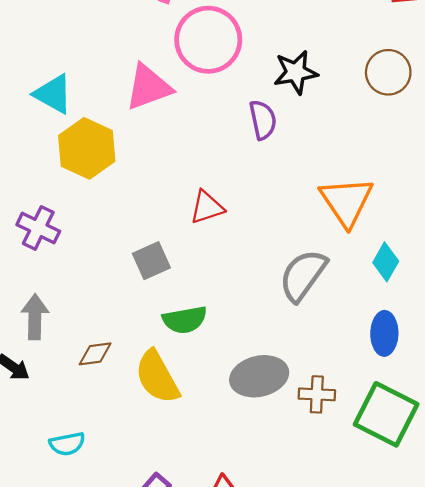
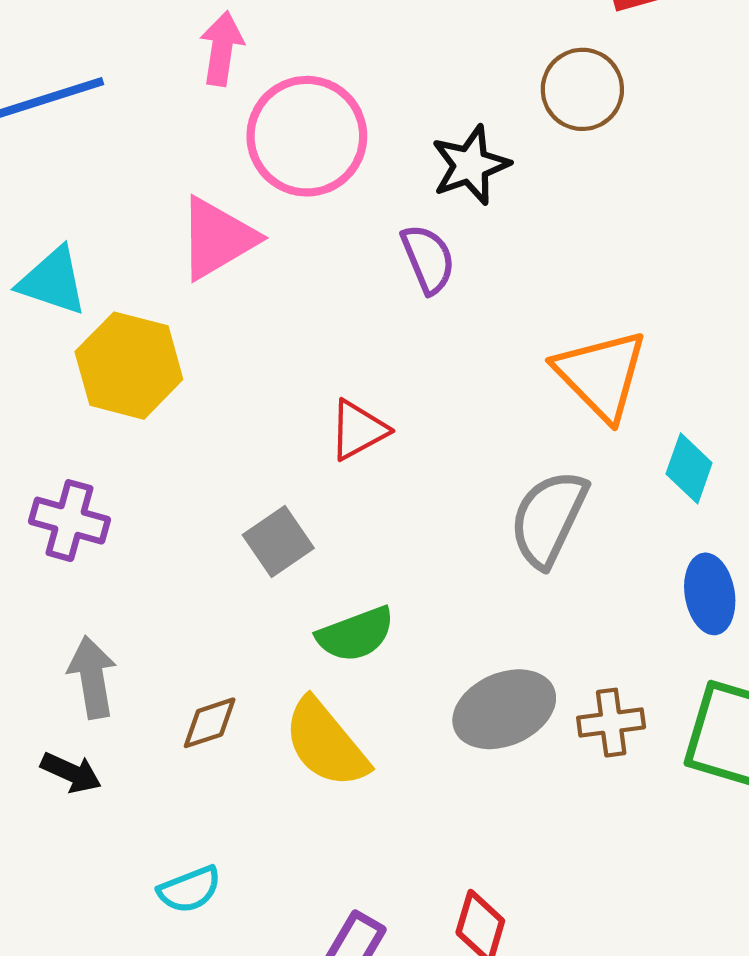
brown circle: (388, 72) -> (582, 89), moved

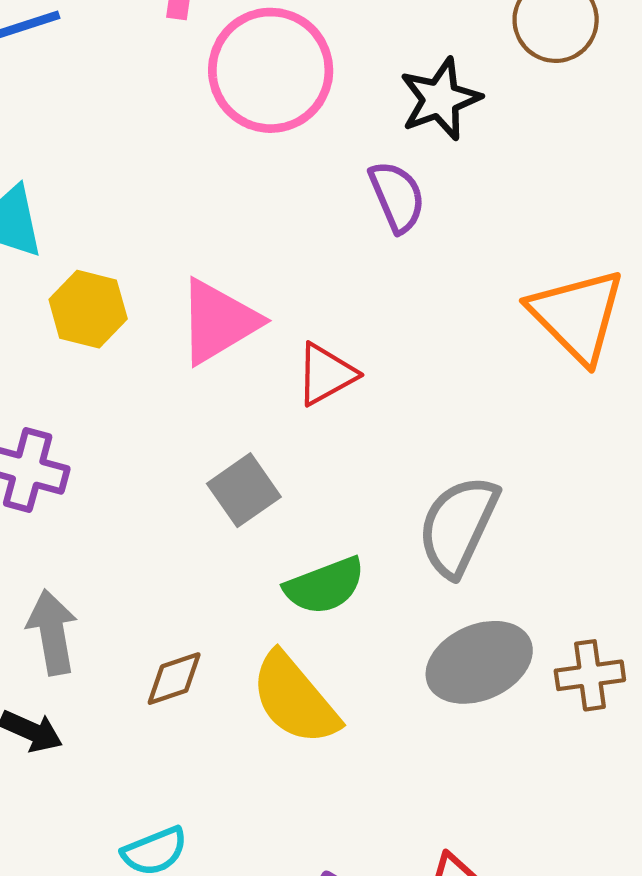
pink triangle: (217, 238) -> (218, 322), moved
yellow hexagon: (129, 366) -> (88, 309), size x0.7
gray semicircle: (548, 518) -> (458, 526), moved

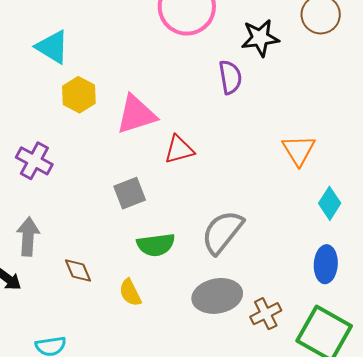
orange triangle: (577, 315) -> (299, 150), size x0.7
brown cross: (590, 675) -> (266, 314), turned -32
brown diamond: (174, 679) -> (78, 270), turned 72
yellow semicircle: (295, 699) -> (130, 293), size x0.6

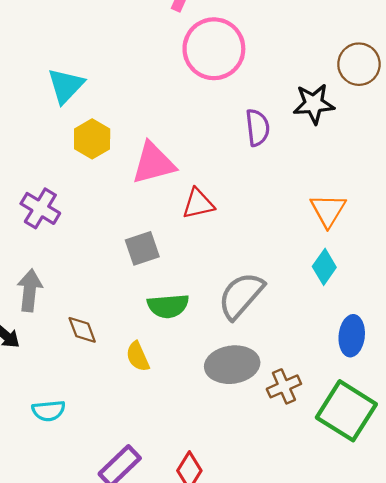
black star: (260, 38) -> (314, 104), moved
cyan triangle: (52, 47) -> (66, 86), turned 39
cyan diamond: (330, 203) -> (324, 267), moved

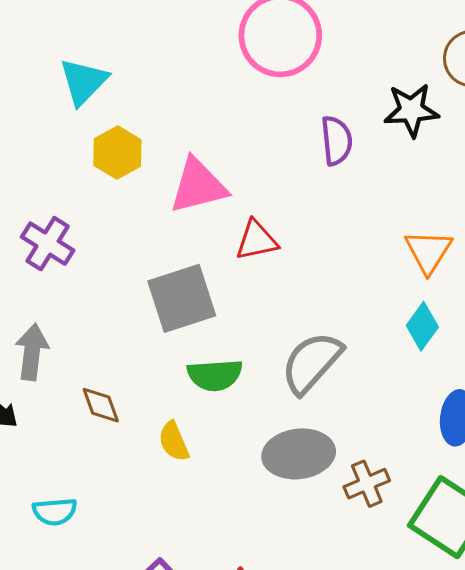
gray square: (142, 248) -> (182, 298), size x1.5

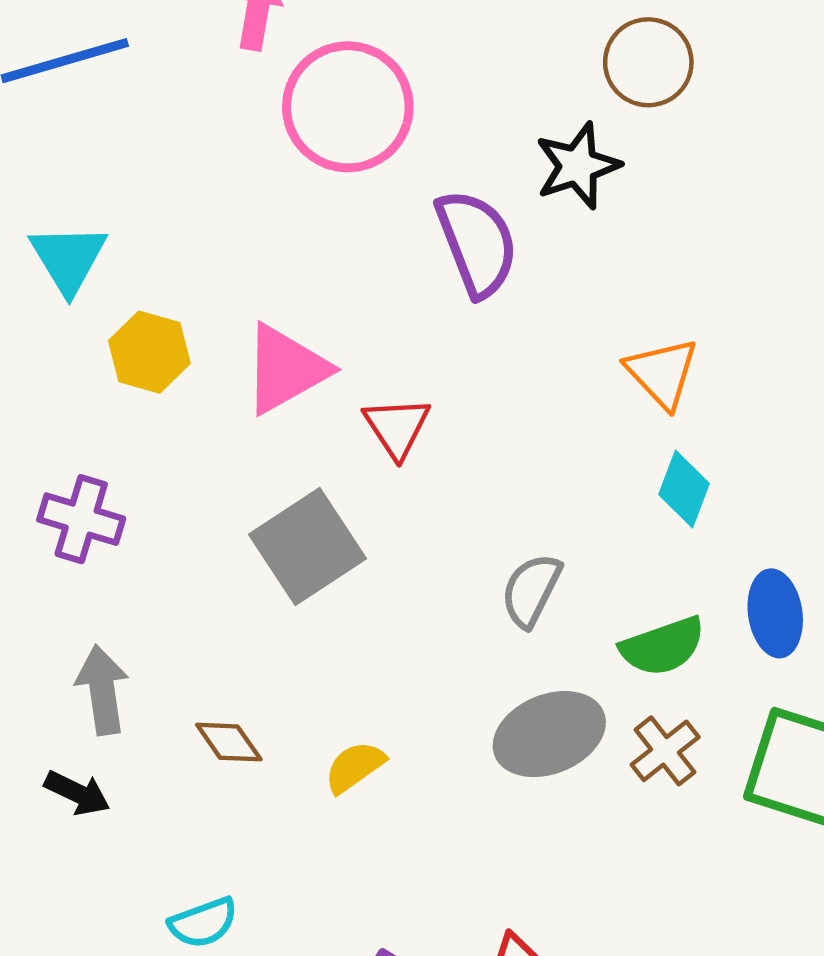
purple semicircle: (337, 141) -> (477, 243), size x1.4
red triangle: (257, 240) -> (397, 427), turned -36
gray semicircle: (312, 363) -> (531, 590), size x0.7
green semicircle: (215, 375) -> (663, 646), moved
yellow semicircle: (174, 441) -> (355, 767), turned 93

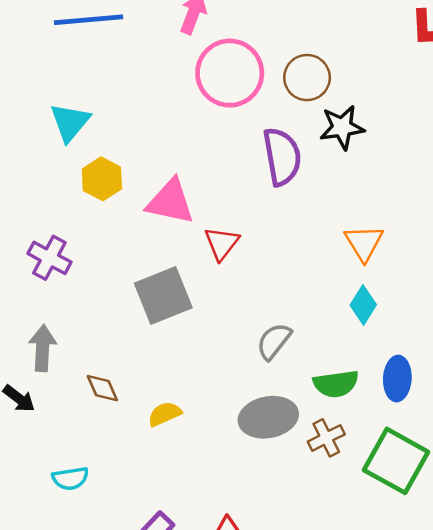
brown circle: (648, 62) -> (307, 78), moved
pink triangle: (286, 369) -> (170, 202), turned 30

